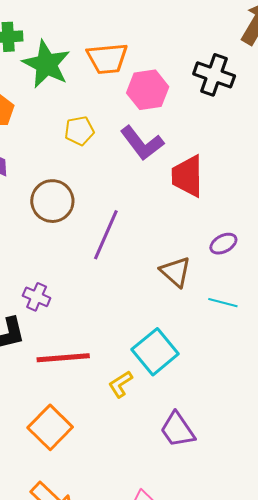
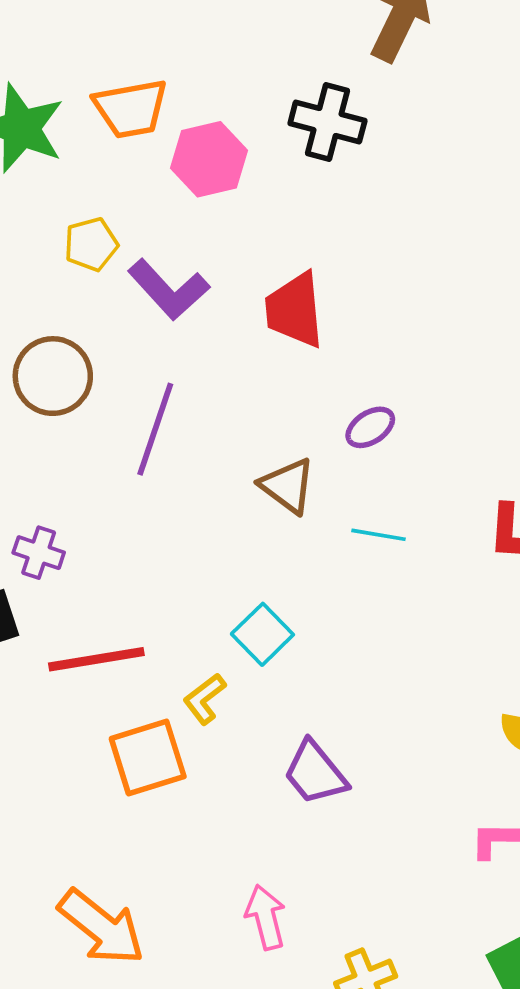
purple L-shape: (142, 143) -> (169, 289), moved
cyan square: (155, 352) -> (262, 634), size x0.7
orange square: (50, 427) -> (148, 758), moved, turned 33

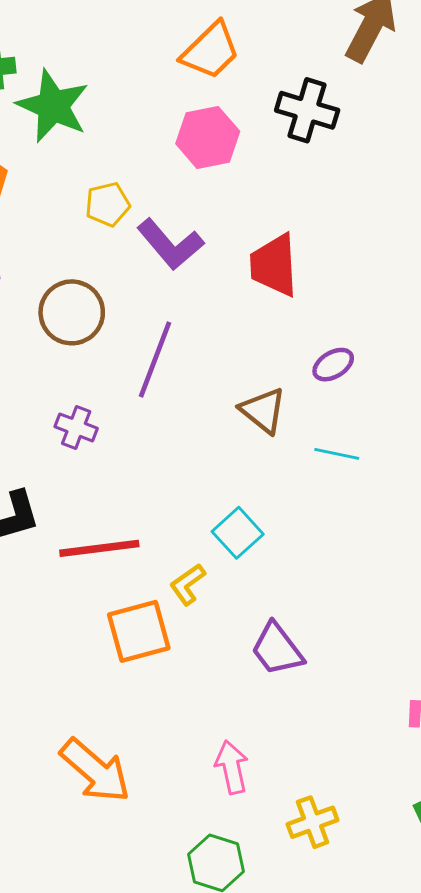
orange trapezoid: (131, 109) -> (210, 51), moved, turned -36
purple cross: (39, 553) -> (76, 427), moved

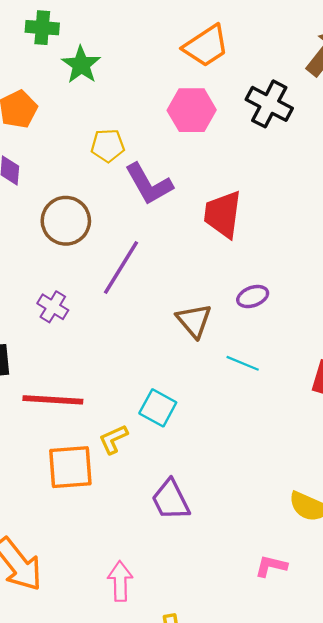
green star: (53, 106) -> (81, 65), size x0.7
cyan square: (238, 533) -> (158, 408), turned -30

